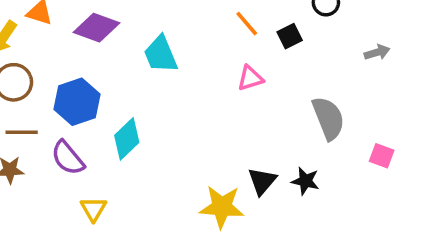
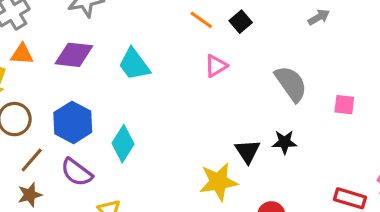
brown line: (22, 132) -> (32, 160), turned -36

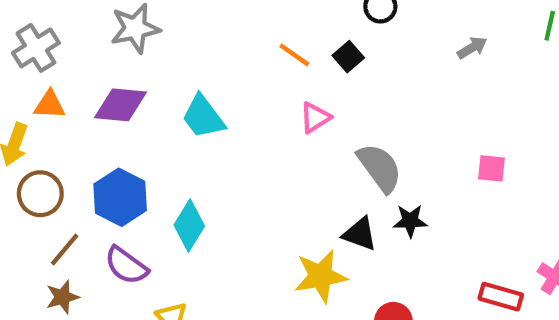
gray arrow: (319, 17) -> (472, 48), moved
gray semicircle: (291, 84) -> (380, 168), moved
black triangle: (248, 151) -> (360, 234), turned -36

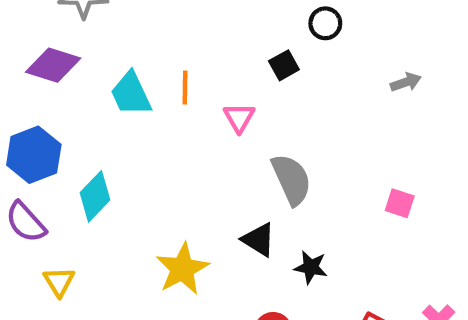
orange line: (294, 55) -> (185, 88), moved, turned 44
pink triangle: (315, 118) -> (239, 118), turned -40
black star: (410, 221) -> (311, 267), moved
yellow star: (321, 276) -> (182, 269), moved, turned -30

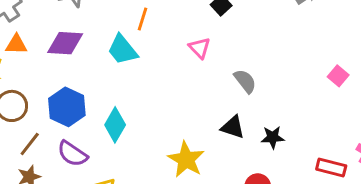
orange line: (185, 88) -> (143, 19), moved, turned 30
gray semicircle: (291, 179) -> (245, 81), size x0.7
pink square: (400, 203) -> (338, 76), moved, turned 36

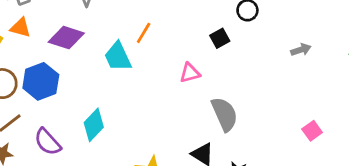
pink triangle: (200, 48) -> (190, 73), turned 45
gray semicircle: (245, 81) -> (225, 114), size x1.4
blue hexagon: (67, 107) -> (41, 81), moved

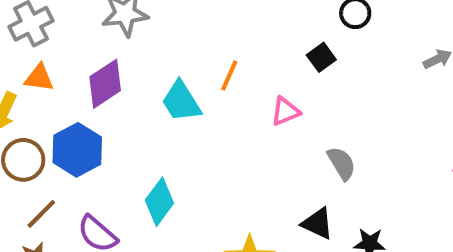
orange line: (144, 33) -> (229, 75), moved
purple diamond: (66, 38) -> (105, 84), turned -44
gray semicircle: (225, 114) -> (341, 163), size x0.7

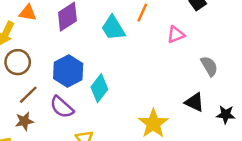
blue hexagon: (77, 150) -> (68, 71), moved

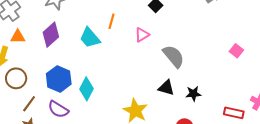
gray semicircle: (209, 66) -> (174, 56), size x1.4

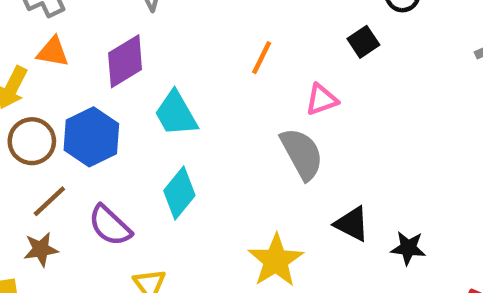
cyan trapezoid: (90, 38) -> (176, 114), moved
gray semicircle: (174, 56) -> (302, 154), moved
blue hexagon: (59, 79) -> (91, 137), moved

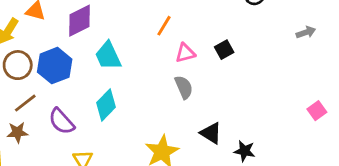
black square: (363, 42) -> (224, 50), moved
pink triangle: (322, 100) -> (185, 53), moved
gray semicircle: (302, 154) -> (184, 87), size x0.7

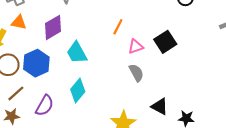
black square: (224, 50) -> (165, 42), size x1.5
purple semicircle: (61, 121) -> (45, 105), turned -105

